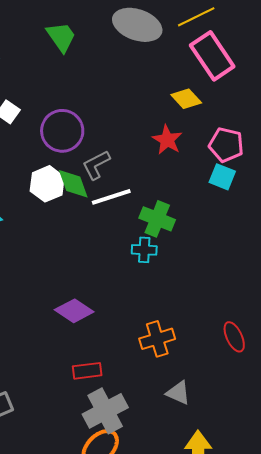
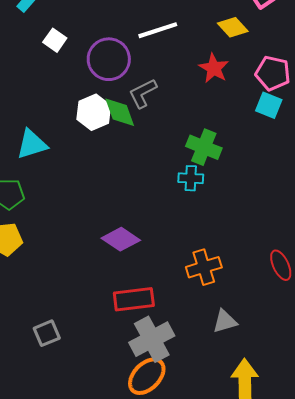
white line: (111, 197) -> (158, 30), moved
red rectangle: (87, 371) -> (134, 299), size x1.4
gray triangle: (178, 393) -> (225, 321), turned -40

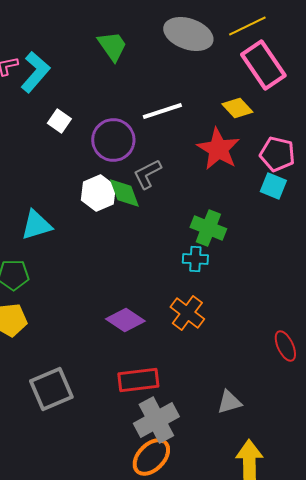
red star: (214, 68) -> (218, 149), size x1.4
orange cross: (204, 267) -> (187, 313), moved, turned -36
gray square: (47, 333) -> (51, 389), moved, size x1.6

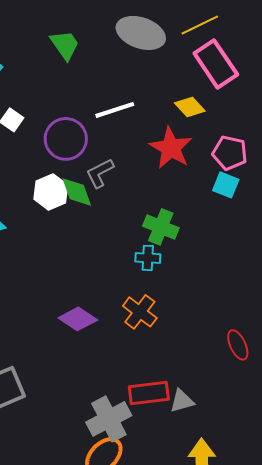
red rectangle: (138, 380) -> (149, 393), moved

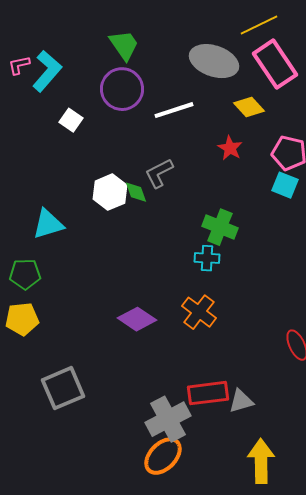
gray ellipse: (141, 33) -> (214, 61), moved
purple circle: (66, 139) -> (122, 89), moved
red star: (171, 148) -> (230, 148), size x0.6
green diamond: (77, 192) -> (136, 192), size x0.7

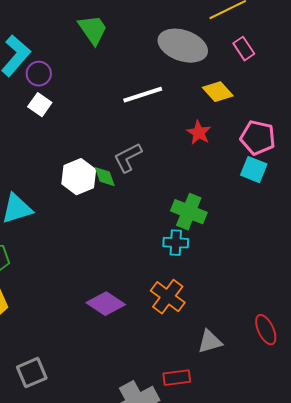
pink rectangle: (275, 64) -> (244, 49), size x0.5
purple circle: (122, 89) -> (39, 74), moved, size x0.6
gray square: (63, 388) -> (32, 373), size x0.7
red rectangle: (208, 393) -> (177, 378), size x0.7
gray triangle: (241, 401) -> (210, 342), moved

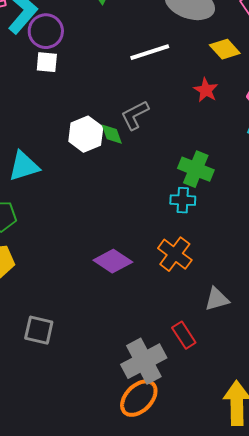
purple circle: (39, 74) -> (46, 31), size x1.4
white square: (40, 105) -> (47, 62), turned -30
gray square: (32, 373) -> (39, 330), turned 36
red rectangle: (177, 378) -> (184, 335), turned 64

